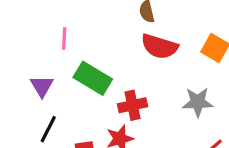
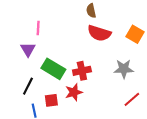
green rectangle: (93, 78) -> (53, 69), moved
purple triangle: (42, 86) -> (28, 49), moved

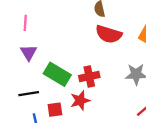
pink line: (38, 28) -> (25, 23), moved
black line: (28, 86) -> (29, 94), turned 54

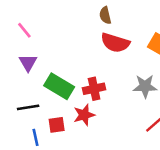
pink line: (25, 23) -> (24, 30), turned -42

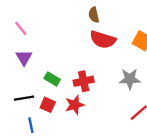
green rectangle: (59, 86) -> (52, 79), size x0.6
red square: (57, 125) -> (48, 105), moved, turned 32

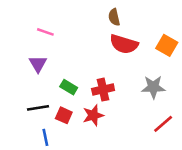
pink line: (21, 28) -> (45, 32), moved, turned -32

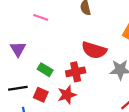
pink line: (45, 32) -> (41, 17), moved
red semicircle: (124, 44) -> (94, 50), moved

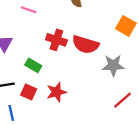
red cross: (76, 72) -> (56, 40), moved, turned 30

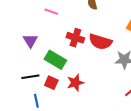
green rectangle: (33, 65) -> (55, 60), size x1.5

